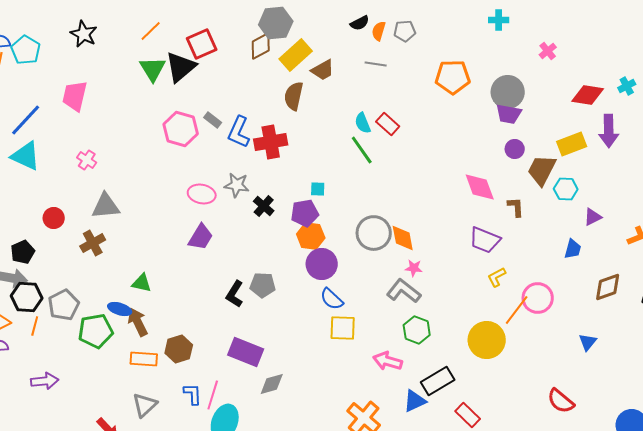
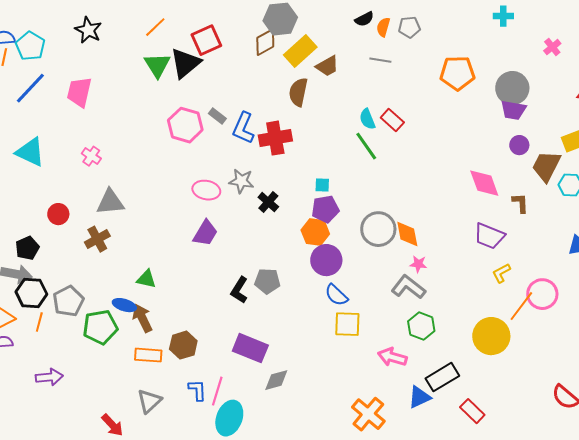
blue line: (26, 120) -> (30, 88), moved
purple pentagon: (305, 213) -> (325, 209), moved

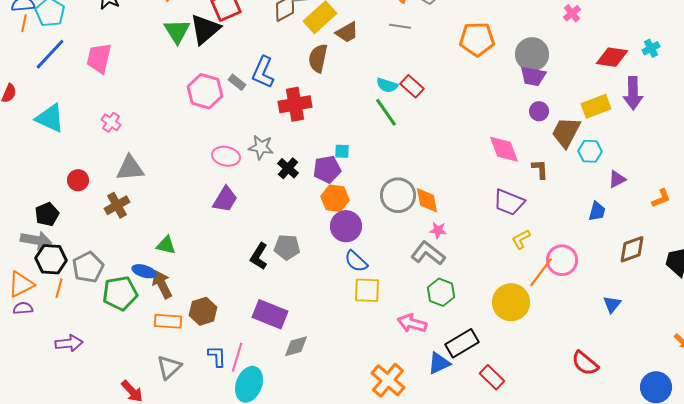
cyan semicircle: (367, 119) -> (387, 85), turned -50
blue L-shape: (243, 128) -> (263, 72), moved
purple pentagon: (325, 209) -> (327, 169), moved

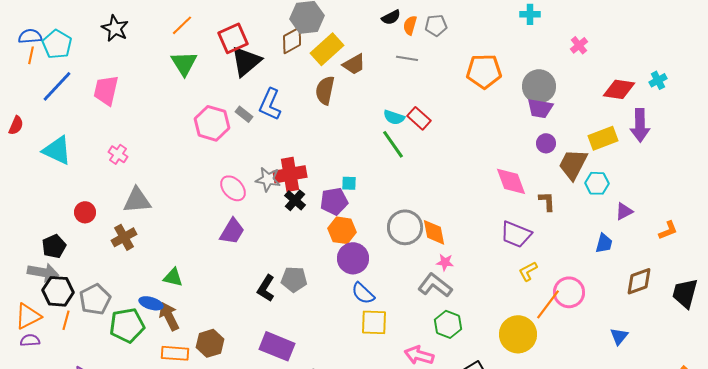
black triangle: (205, 29) -> (246, 61), moved
red cross: (295, 104) -> (290, 174), moved
pink ellipse: (226, 156) -> (233, 188), turned 36

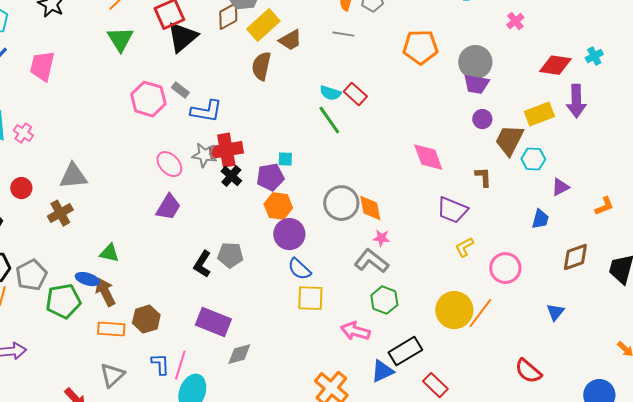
blue L-shape: (270, 104) -> (206, 111), moved, turned -104
pink cross: (118, 154) -> (23, 133), moved
pink diamond: (511, 181) -> (428, 157), moved
orange line: (548, 304) -> (480, 313), moved

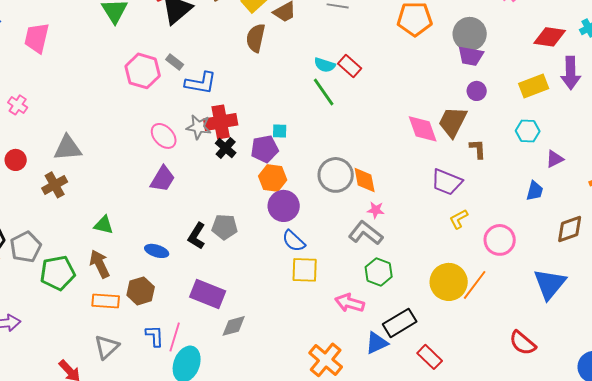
brown trapezoid: (509, 140) -> (453, 122), moved
blue ellipse: (87, 279) -> (157, 251), moved
blue triangle: (555, 312) -> (550, 284), size x1.8

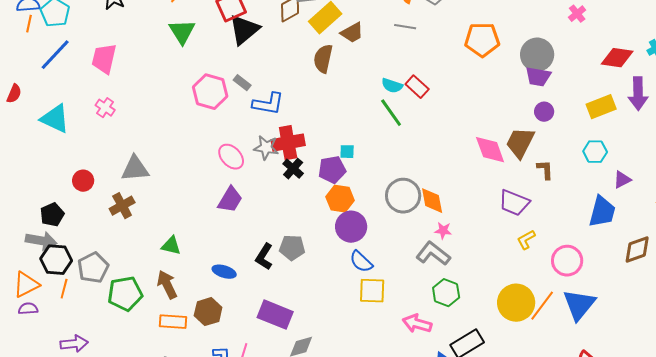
pink cross: (18, 105) -> (105, 108), moved
blue trapezoid: (535, 191) -> (602, 212), size x1.6
blue triangle: (550, 284) -> (579, 305), moved

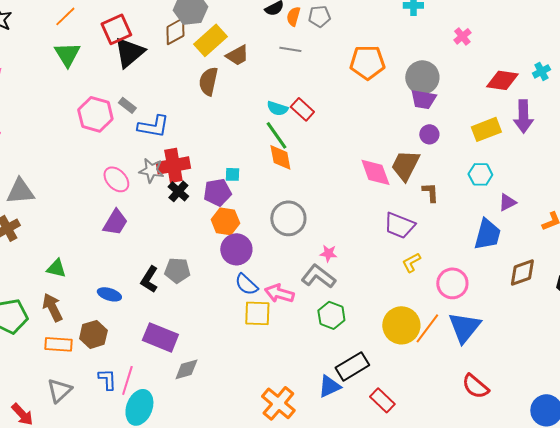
orange diamond: (432, 201) -> (280, 157), moved
pink arrow: (417, 324) -> (279, 293), moved

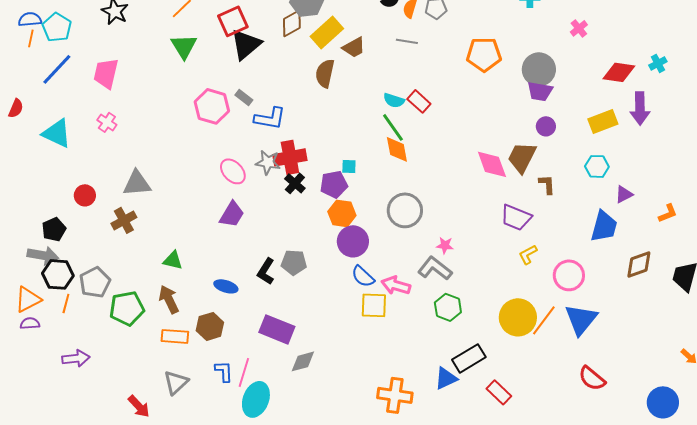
orange cross: (278, 403) -> (395, 395), turned -32

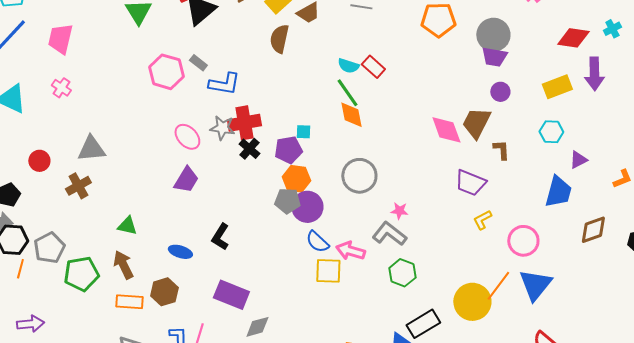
gray pentagon: (294, 262) -> (287, 201), moved
yellow circle: (518, 317) -> (472, 302), moved

